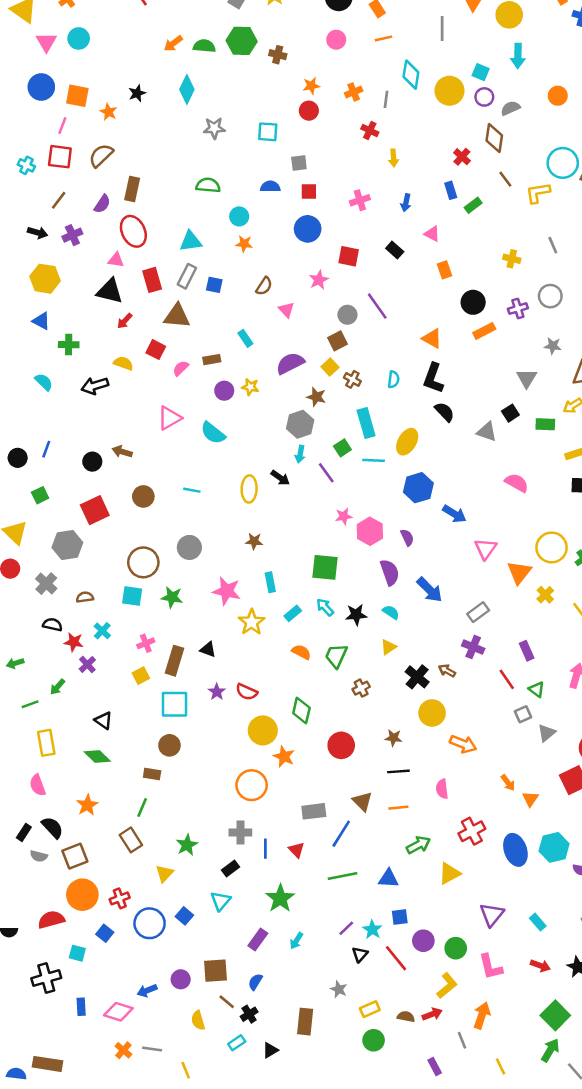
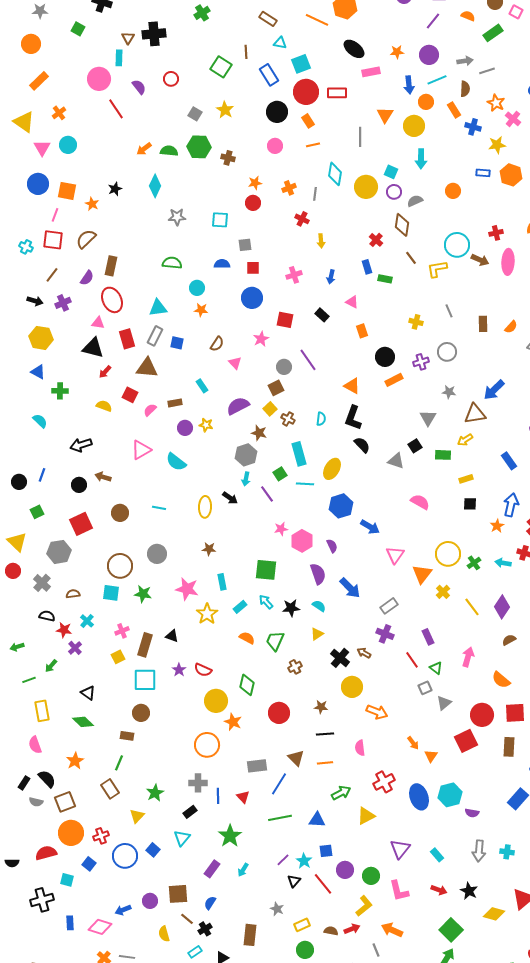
green rectangle: (473, 205) -> (385, 279), turned 48
black arrow: (95, 386) -> (81, 445), moved
orange arrow: (482, 1015) -> (392, 930), turned -85

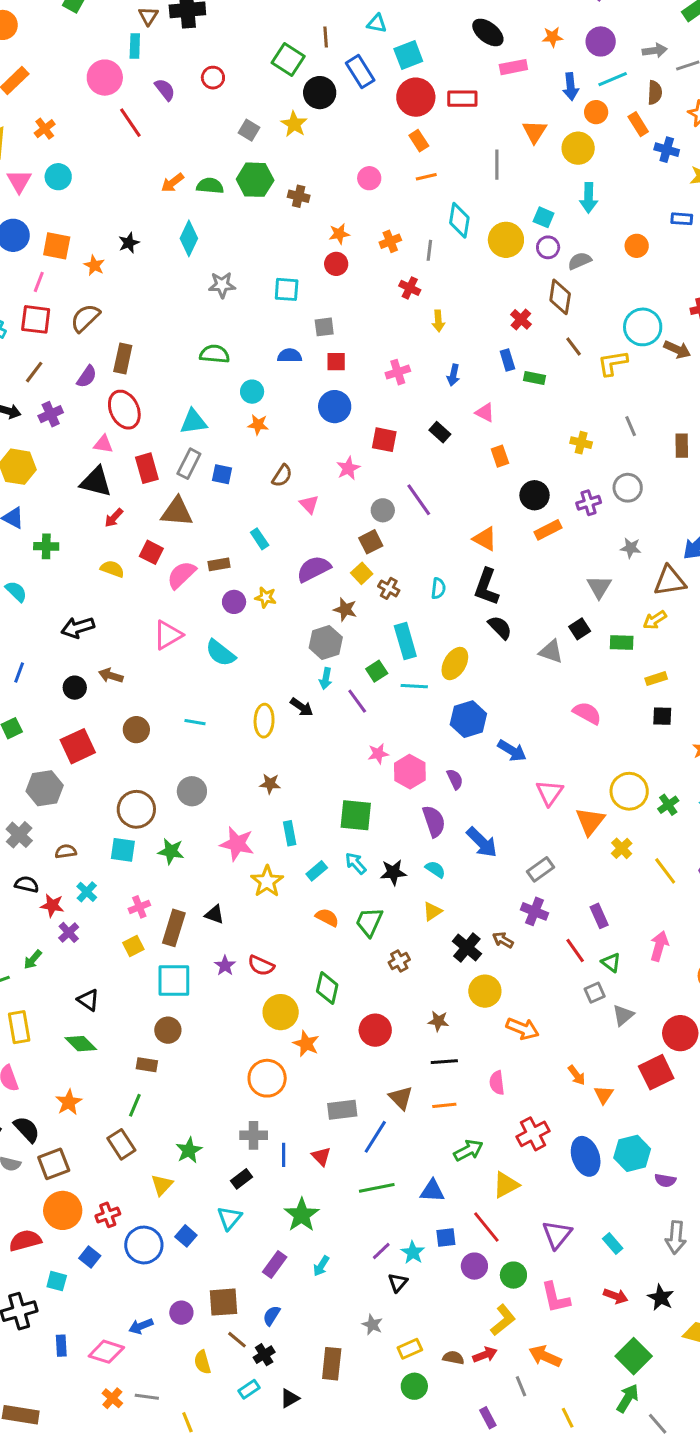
black circle: (277, 112) -> (320, 93), moved
pink semicircle: (150, 410) -> (181, 575), size x1.5
red line: (323, 884) -> (486, 1227), moved

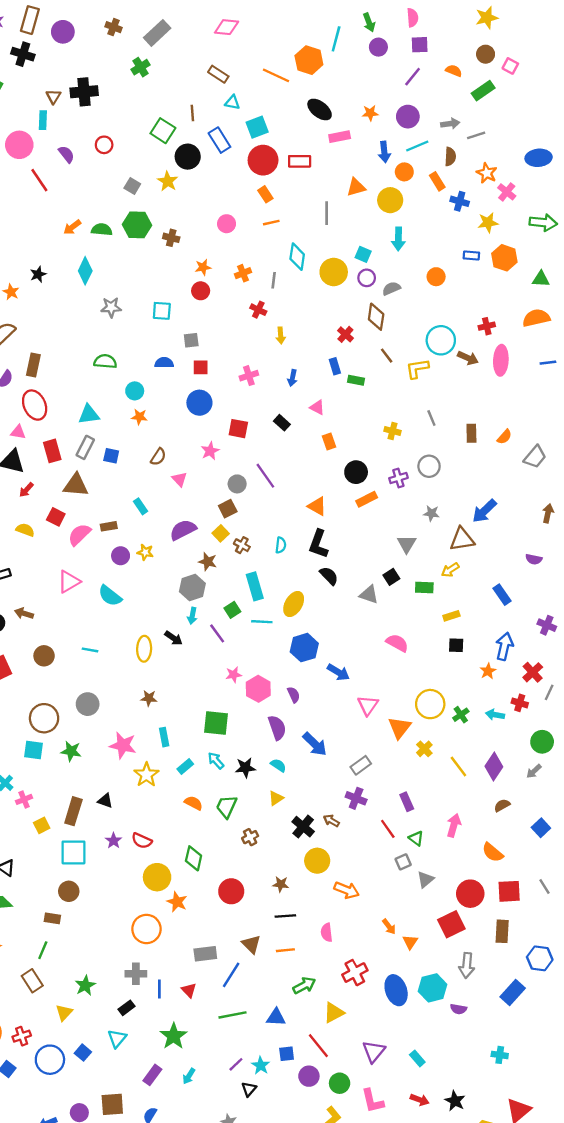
orange triangle: (535, 132) -> (356, 187), turned 42
pink cross: (139, 907) -> (24, 799), moved
gray arrow: (676, 1237) -> (467, 965), moved

